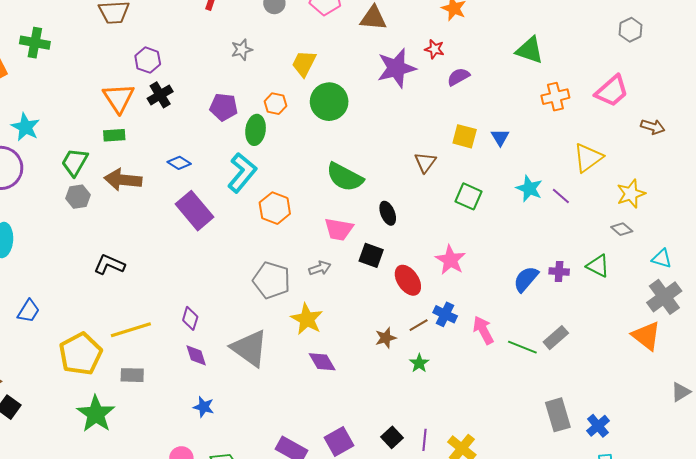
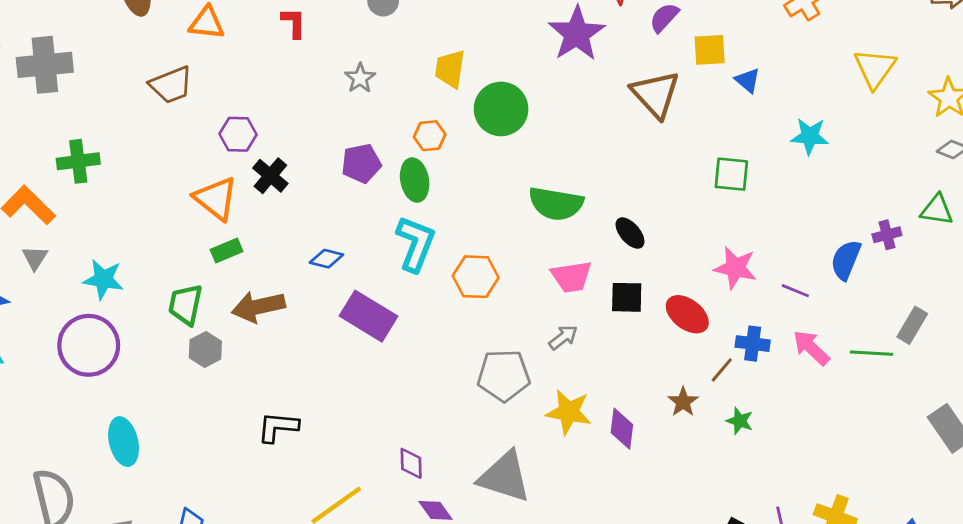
yellow square: (465, 136) -> (710, 50), moved
brown triangle: (425, 162) -> (655, 94), moved, size x1.6
purple line: (561, 196) -> (795, 291), moved
purple diamond: (322, 362) -> (622, 429), moved, turned 56

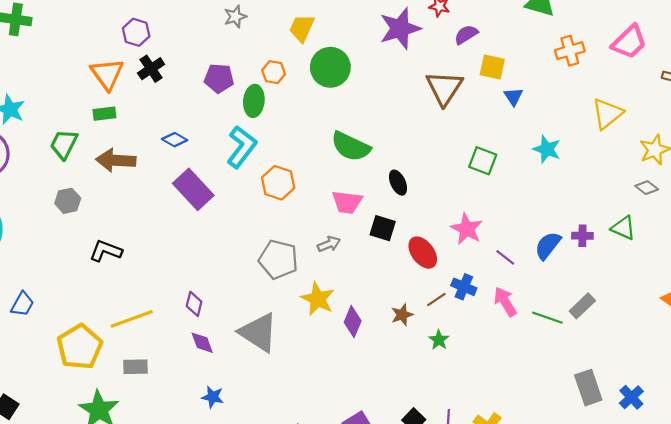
gray hexagon: (205, 349) -> (68, 201), moved

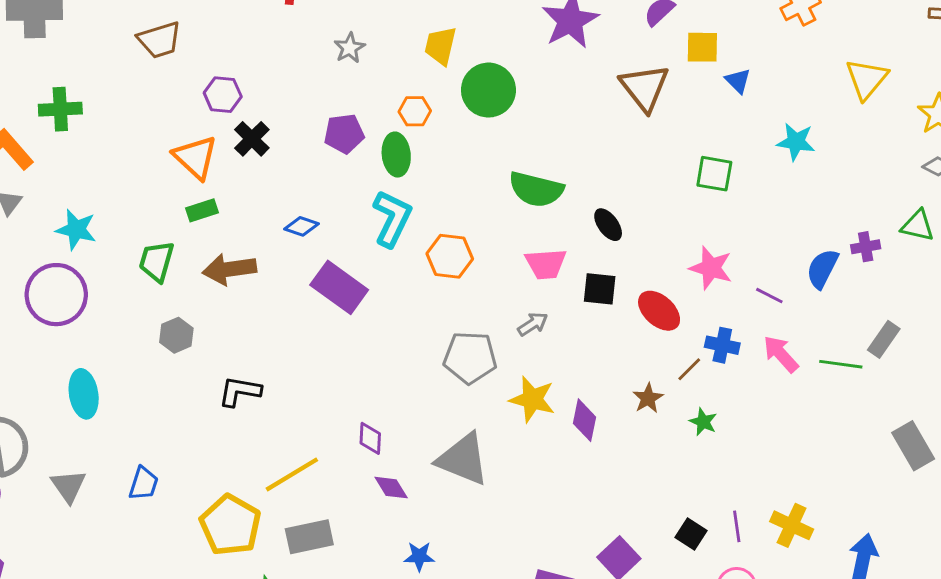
gray rectangle: (135, 367) -> (309, 537), size x1.4

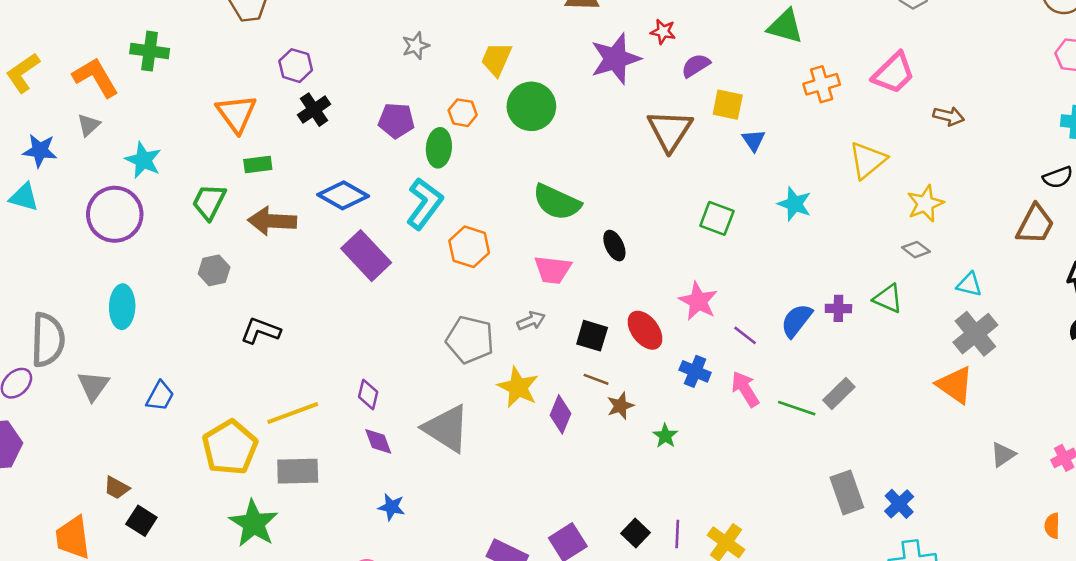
orange triangle: (195, 157) -> (236, 114), moved
blue diamond: (302, 226) -> (343, 195), size x1.6
black square: (600, 289) -> (592, 336), moved
brown line: (689, 369) -> (596, 379), moved, turned 55

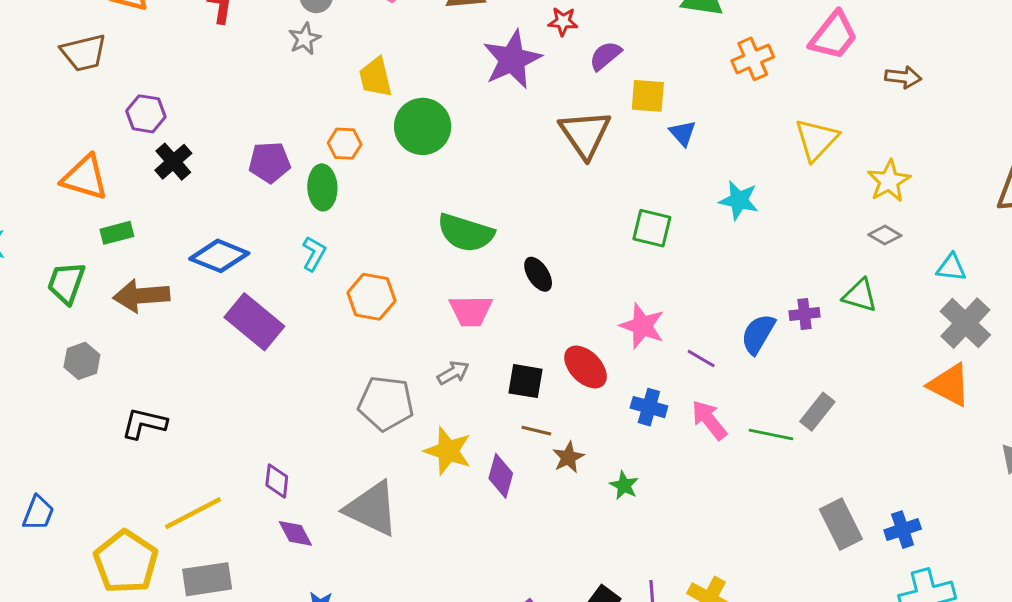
gray star: (416, 46) -> (305, 39), moved
yellow trapezoid: (496, 59) -> (376, 77), turned -30
orange triangle: (236, 114) -> (85, 177), turned -30
cyan L-shape: (425, 204) -> (314, 254), size x0.6
blue cross: (899, 504) -> (903, 530), turned 32

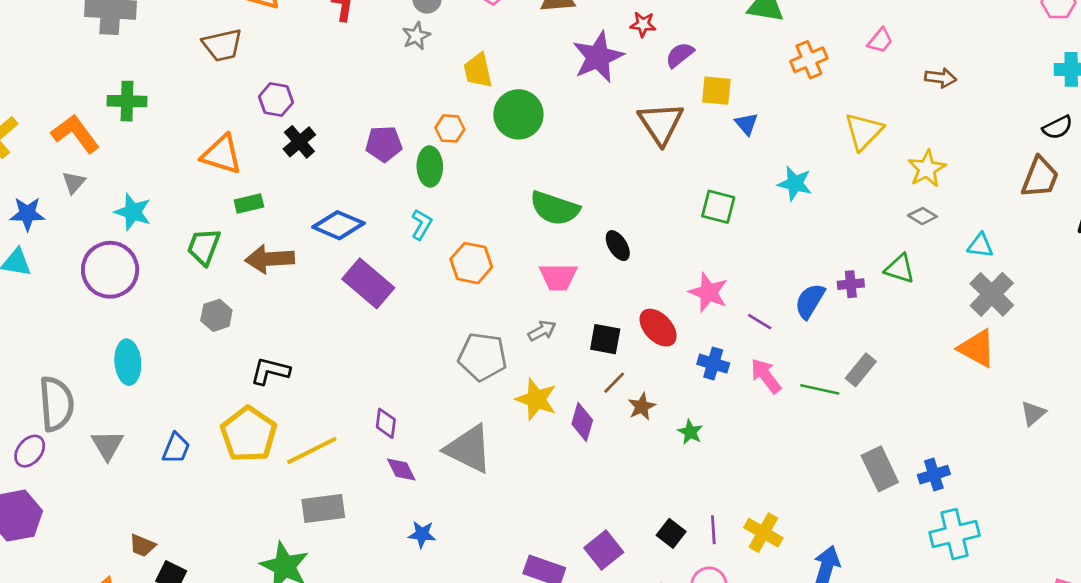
pink trapezoid: (834, 36) -> (880, 40), size x0.6
brown line: (536, 431) -> (614, 383), turned -60
yellow pentagon: (126, 562) -> (249, 434), moved

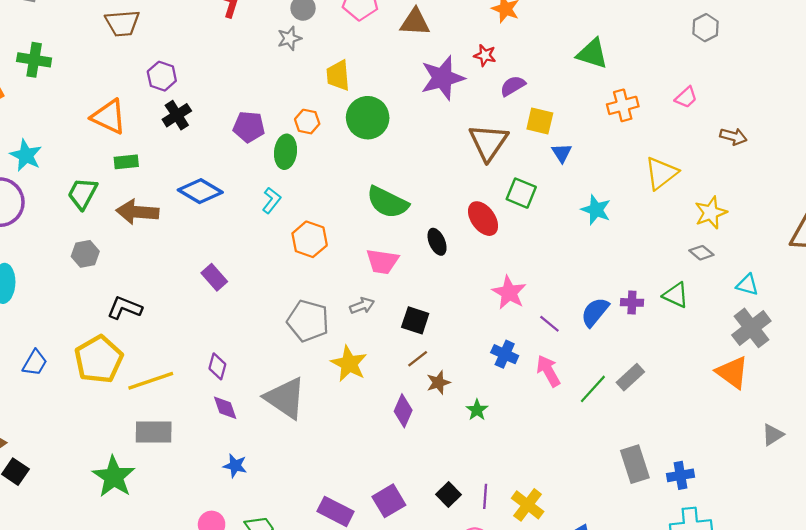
green square: (718, 207) -> (521, 193), moved
purple rectangle: (368, 283) -> (214, 277), moved, size x0.6
red ellipse: (658, 328) -> (483, 219), moved
green line: (820, 389) -> (593, 389), turned -68
purple diamond: (582, 422) -> (403, 411), moved

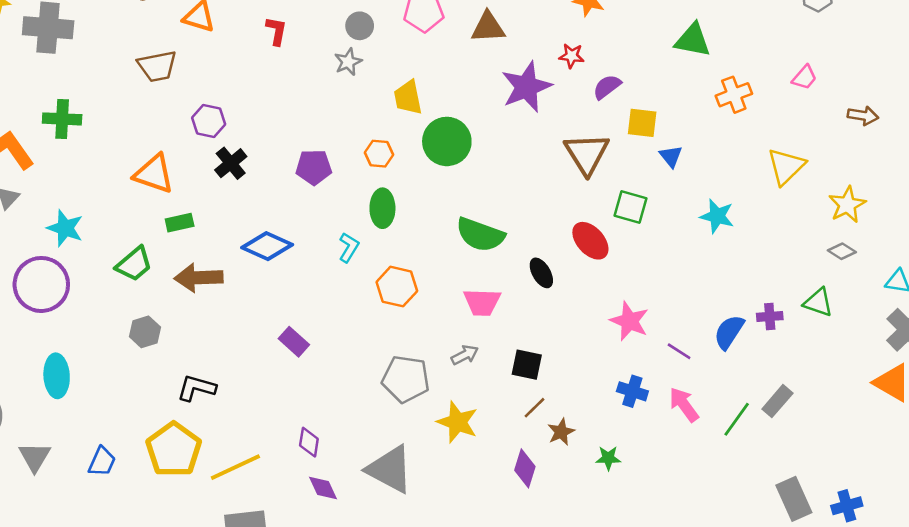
green ellipse: (286, 152) -> (382, 208), moved
green trapezoid: (83, 194) -> (134, 264), turned -152
green star: (477, 410) -> (608, 458), turned -30

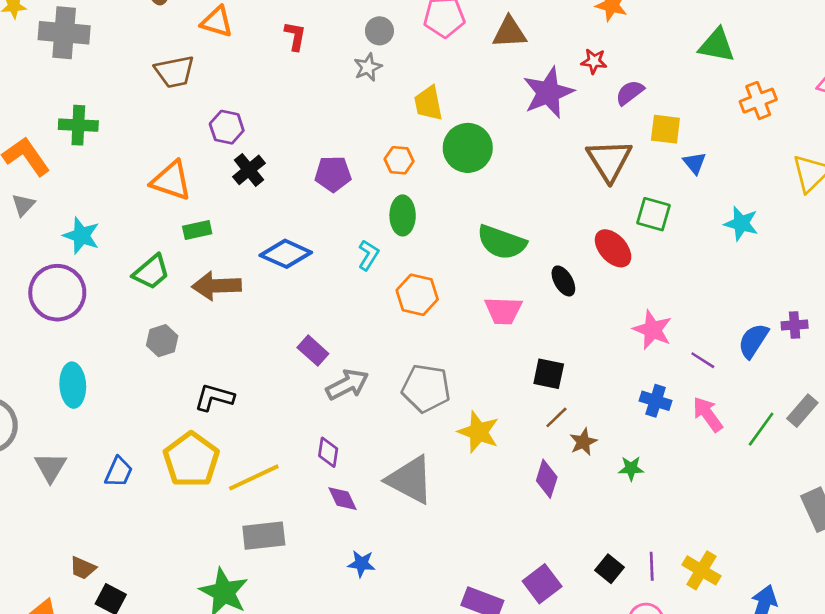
gray arrow: (465, 355) -> (347, 385), moved, size x1.5

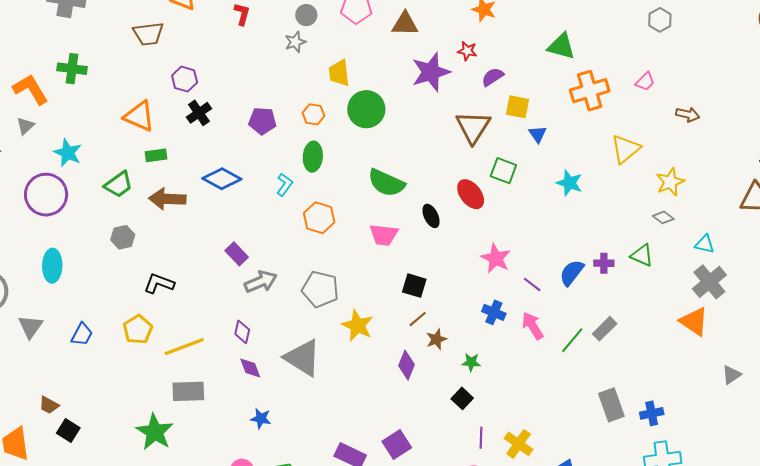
orange cross: (758, 101) -> (590, 91), size x1.4
yellow pentagon: (191, 460) -> (138, 329), size x0.7
black square: (610, 569) -> (462, 398), moved

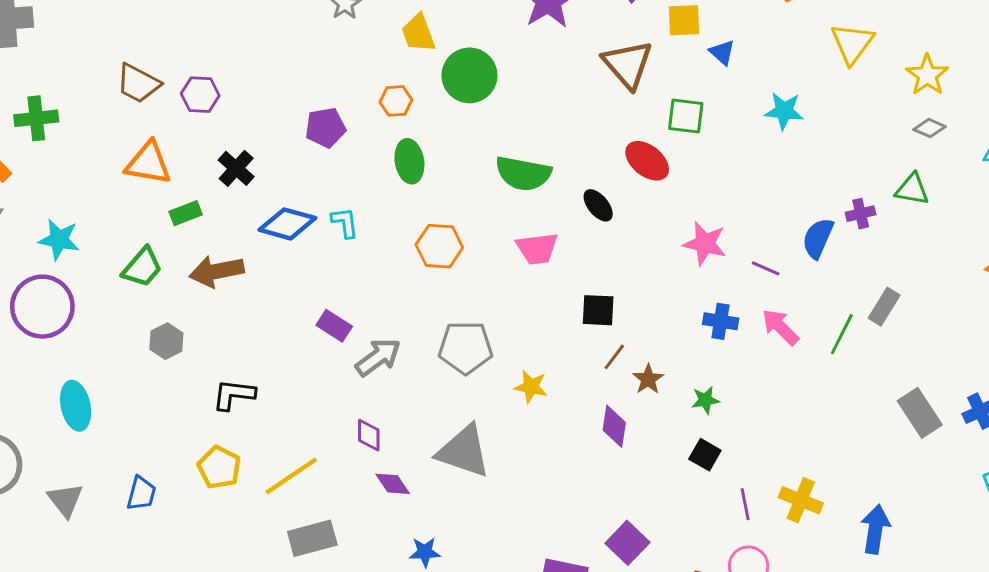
brown trapezoid: (148, 34) -> (138, 83), moved, turned 48
black cross: (199, 113) -> (236, 168), moved
cyan L-shape: (285, 185) -> (345, 223), moved, turned -30
yellow star: (358, 326) -> (531, 387), size x0.7

